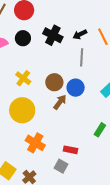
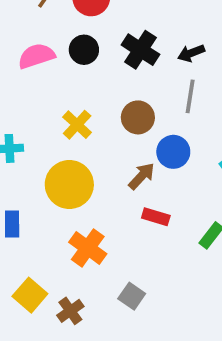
brown circle: (54, 82) -> (138, 117), moved
red rectangle: (70, 150) -> (156, 217), moved

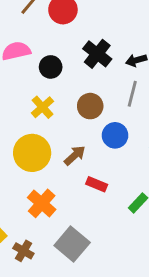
black circle: (84, 50) -> (51, 67), moved
brown arrow: (142, 176) -> (75, 155), moved
gray square: (132, 296) -> (72, 244), size x1.6
brown cross: (70, 311) -> (23, 251), turned -30

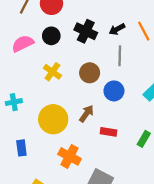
black circle: (51, 67) -> (51, 36), moved
yellow cross: (43, 107) -> (52, 72), moved

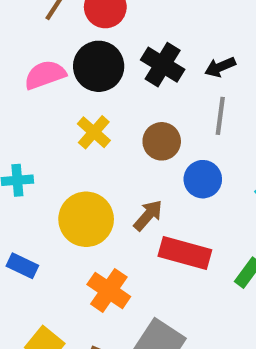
black circle: (51, 36) -> (99, 66), size x1.5
red rectangle: (108, 132) -> (185, 253), size x1.6
blue rectangle: (21, 148) -> (22, 266), turned -63

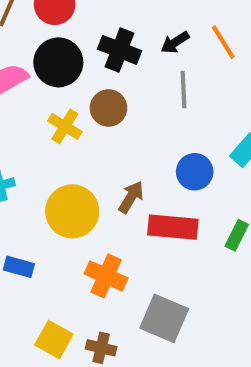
brown circle: (162, 141) -> (109, 108), moved
blue circle: (203, 179) -> (195, 172), moved

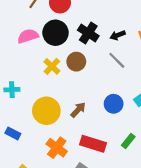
gray line: (184, 89) -> (117, 60), turned -54
red rectangle: (173, 227) -> (93, 144), moved

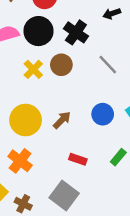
black arrow: (118, 35) -> (112, 14), moved
red rectangle: (93, 144) -> (78, 159), size x0.6
orange cross: (57, 148) -> (20, 161), moved

